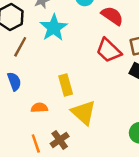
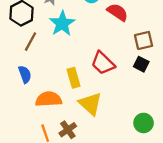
red trapezoid: (109, 50) -> (103, 63), moved
orange semicircle: (39, 108) -> (49, 99), size x1.6

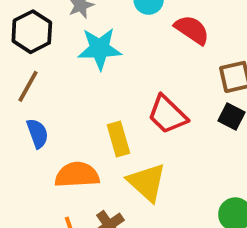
cyan star: (62, 23) -> (100, 49), turned 30
brown line: (31, 42) -> (28, 86), moved

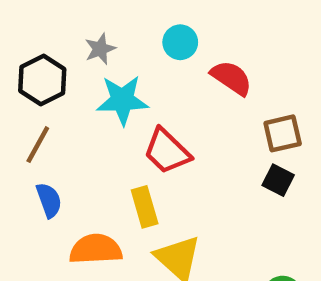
red trapezoid: (167, 115) -> (167, 151), moved

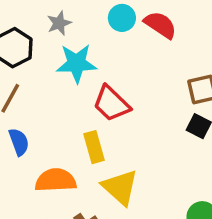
red semicircle: (231, 78) -> (160, 25), moved

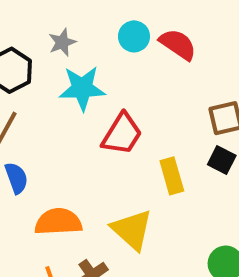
red trapezoid: (111, 103) -> (122, 134), turned -102
yellow rectangle: (94, 147) -> (172, 176), moved

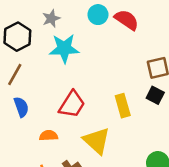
red trapezoid: (122, 134) -> (72, 104), moved
orange semicircle: (58, 222) -> (49, 136), size x0.6

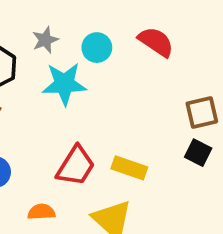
cyan circle: (98, 15) -> (97, 48), moved
yellow rectangle: (123, 106) -> (129, 168), moved, turned -55

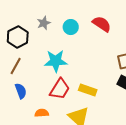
cyan star: (64, 84) -> (56, 61), moved

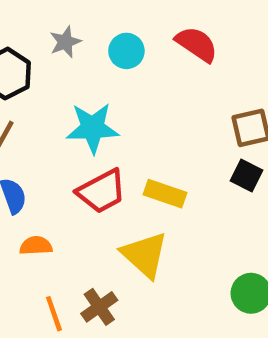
red trapezoid: (60, 89) -> (102, 191), turned 30
orange semicircle: (42, 113) -> (36, 246), moved

